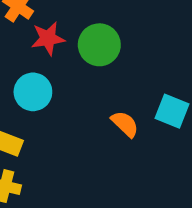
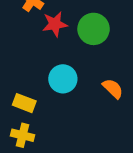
cyan circle: (33, 92) -> (63, 79), moved

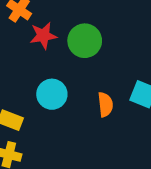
orange semicircle: (113, 89) -> (105, 105), turned 40

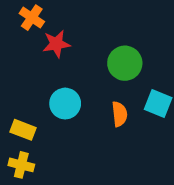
green circle: (85, 41) -> (125, 63), moved

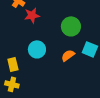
orange semicircle: (120, 114) -> (68, 55), turned -120
yellow rectangle: (23, 130) -> (13, 64), turned 56

